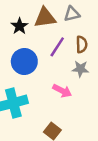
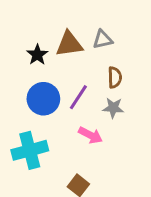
purple line: (57, 47) -> (78, 97), moved

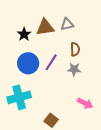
pink arrow: (90, 135) -> (85, 103), moved

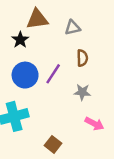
brown triangle: (45, 27) -> (37, 19), moved
gray star: (74, 69) -> (82, 92), moved

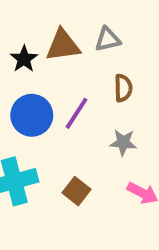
brown triangle: (37, 19) -> (63, 45), moved
brown square: (53, 144) -> (76, 191), moved

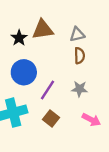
gray triangle: (108, 39) -> (77, 34), moved
purple line: (76, 113) -> (47, 90), moved

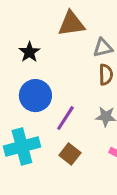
brown triangle: (43, 30) -> (71, 24), moved

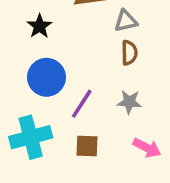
brown square: (70, 154) -> (87, 146), turned -36

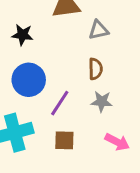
black star: (39, 26) -> (22, 35), turned -30
brown semicircle: (129, 53) -> (95, 69), moved

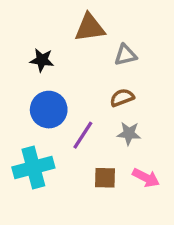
brown semicircle: (95, 69) -> (122, 98), turned -110
brown square: (64, 140) -> (105, 178), moved

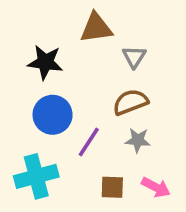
gray triangle: (125, 55) -> (134, 57), turned -45
black star: (42, 60) -> (45, 62), size x1.4
brown semicircle: (122, 98) -> (130, 102), size x1.4

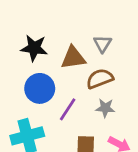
brown triangle: (96, 28) -> (73, 58), moved

